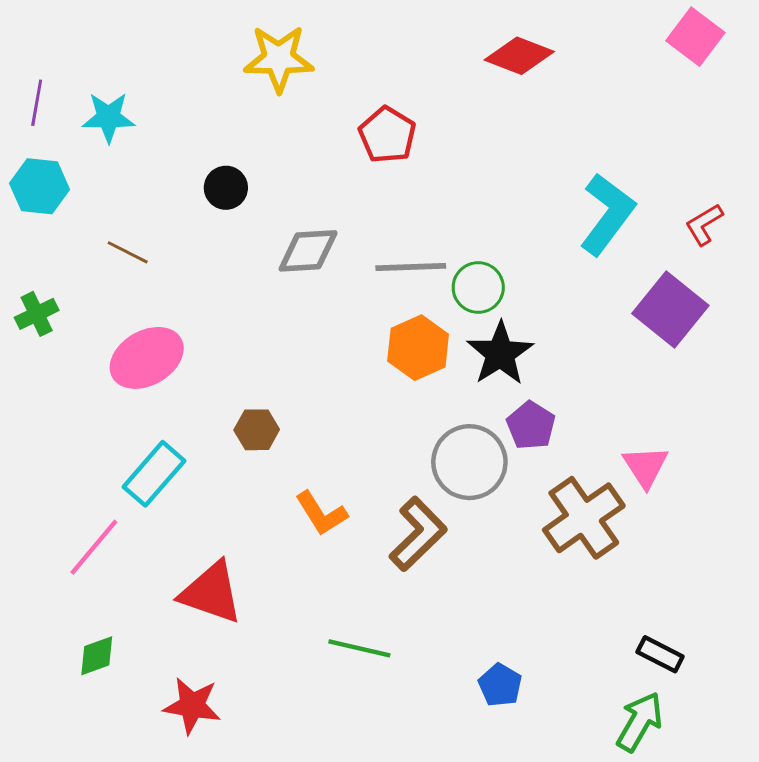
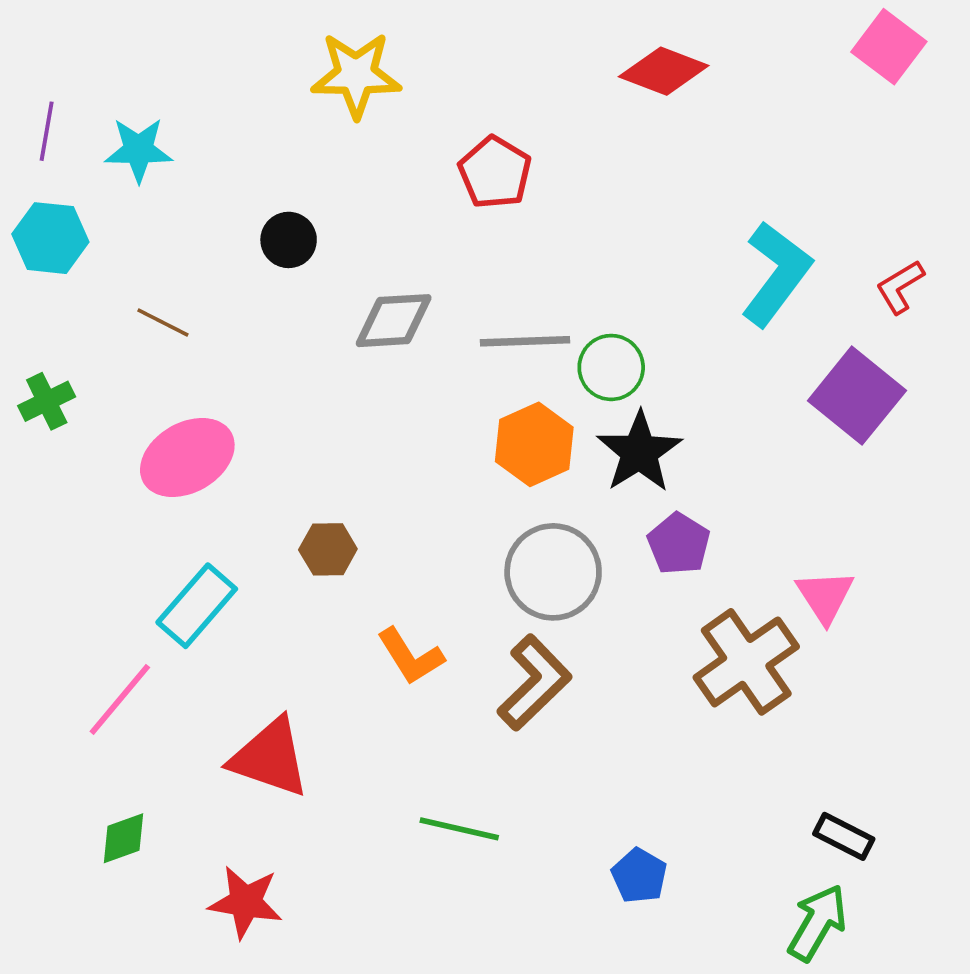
gray circle: (469, 462) -> (553, 572), moved

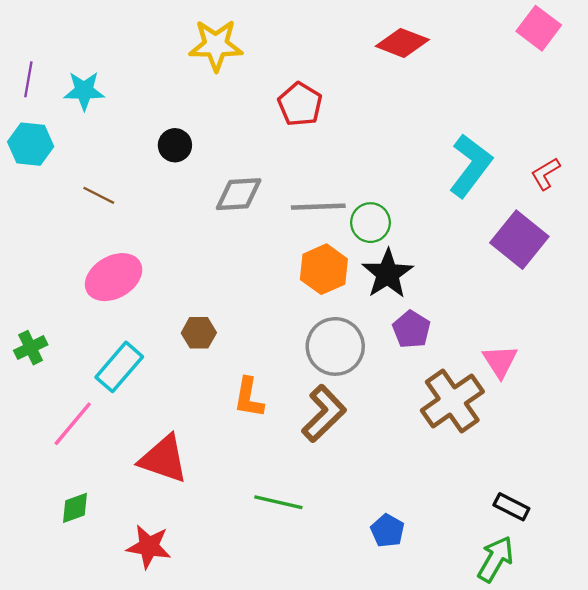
green cross: (47, 401) -> (31, 348), moved
orange L-shape: (411, 656) -> (249, 398), turned 42

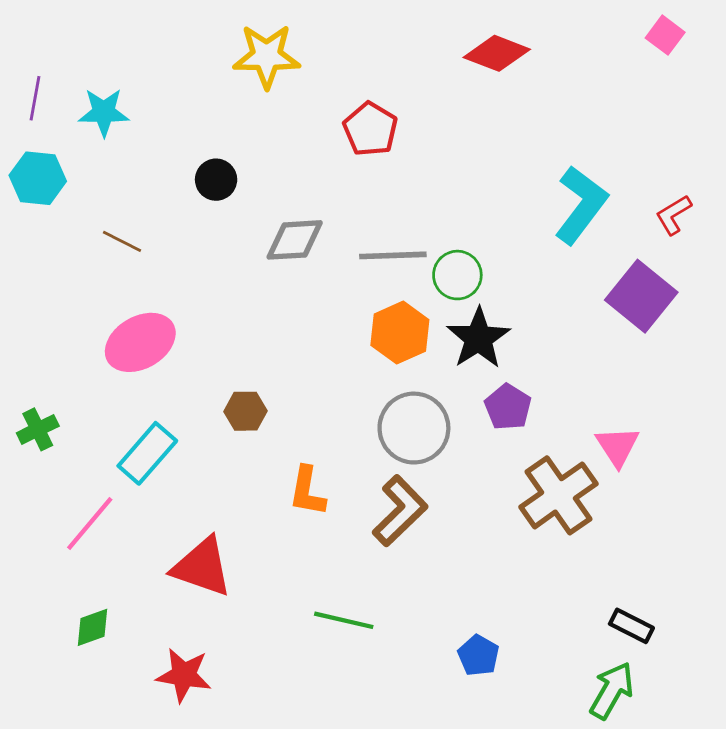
pink square: (539, 28) -> (665, 35), size x0.7

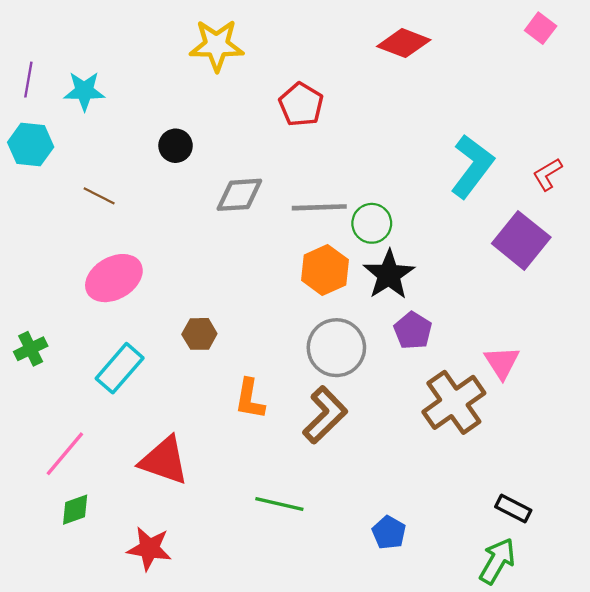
pink line: (90, 523) -> (65, 454), moved

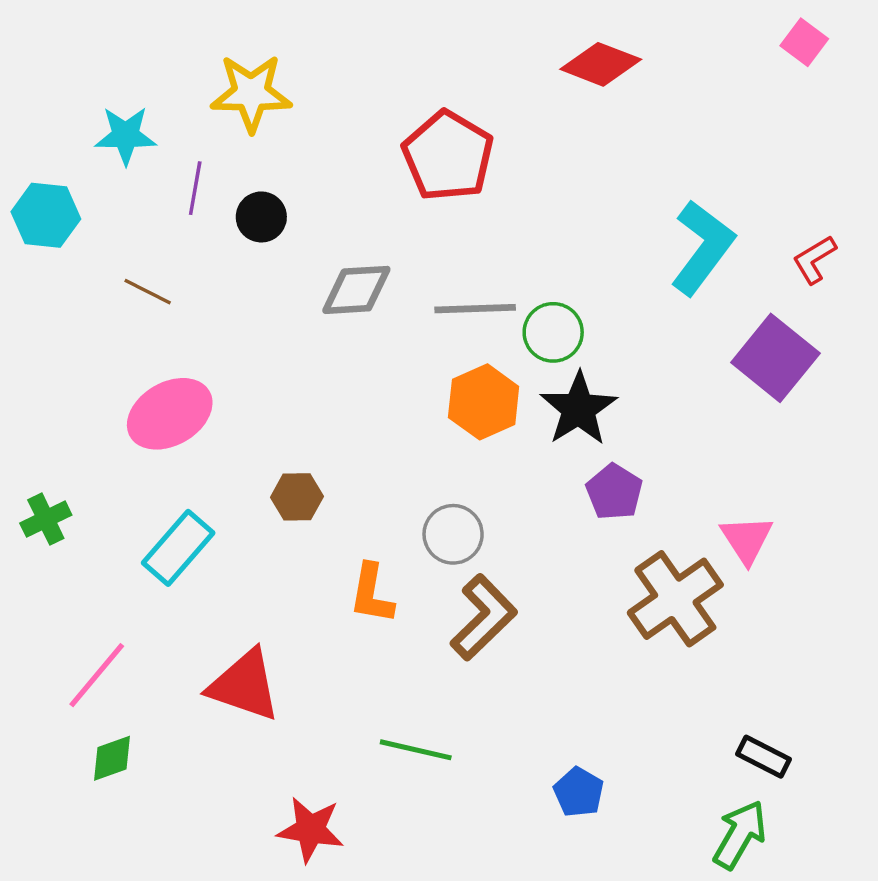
yellow star: (217, 45) -> (251, 93), moved
purple line: (28, 80) -> (195, 188), moved
red pentagon: (301, 105) -> (448, 156), size x1.4
gray circle: (336, 348) -> (453, 534), moved, size x0.7
red star: (149, 548) -> (311, 830), moved

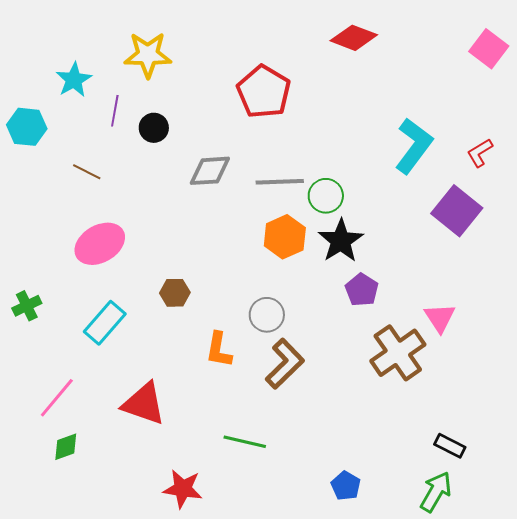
pink square: (804, 42) -> (489, 49), moved, size x1.4
cyan star: (126, 136) -> (74, 80), turned -30
blue pentagon: (579, 792) -> (346, 486), moved

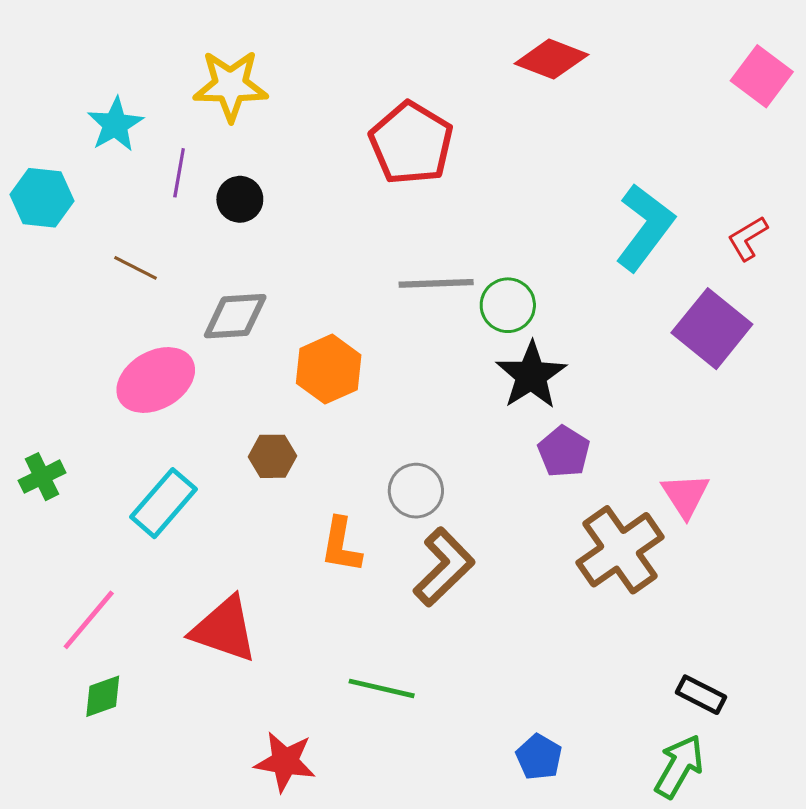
gray diamond: (210, 171) -> (235, 316), moved
orange hexagon: (285, 237) -> (329, 369), moved

